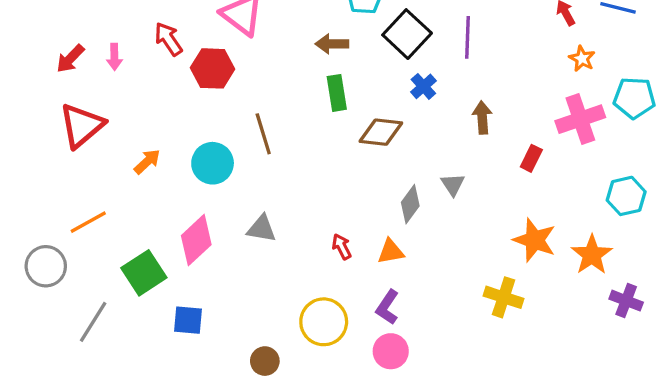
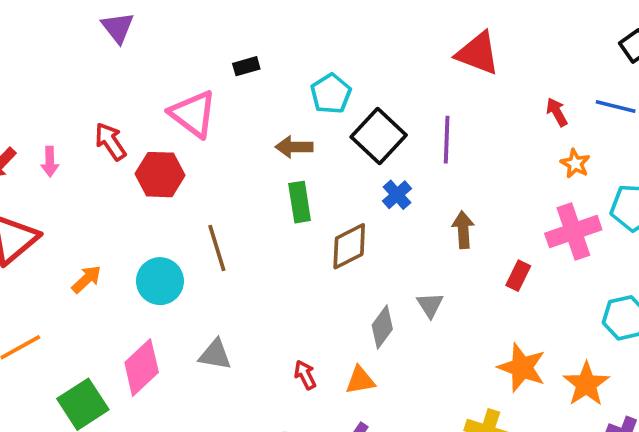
brown diamond: (381, 132) -> (349, 246), turned -33

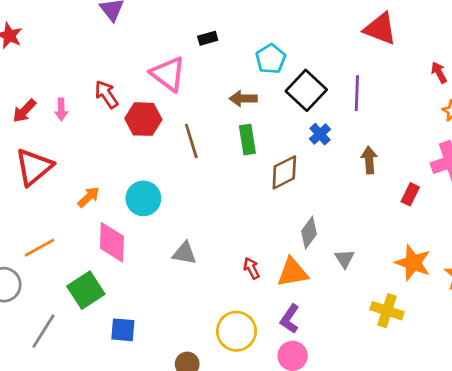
brown line: (217, 248) -> (191, 141), moved
gray triangle: (430, 305) -> (345, 259), moved
pink diamond: (142, 367) -> (112, 242), moved, turned -45
orange triangle: (360, 380) -> (293, 272), size x1.4

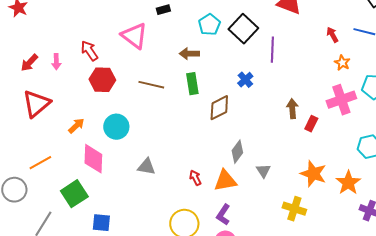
black square: (306, 90) -> (243, 29), moved
red hexagon: (143, 119) -> (102, 80), moved
brown line: (191, 141) -> (151, 85), turned -60
brown arrow: (369, 160) -> (292, 109), moved

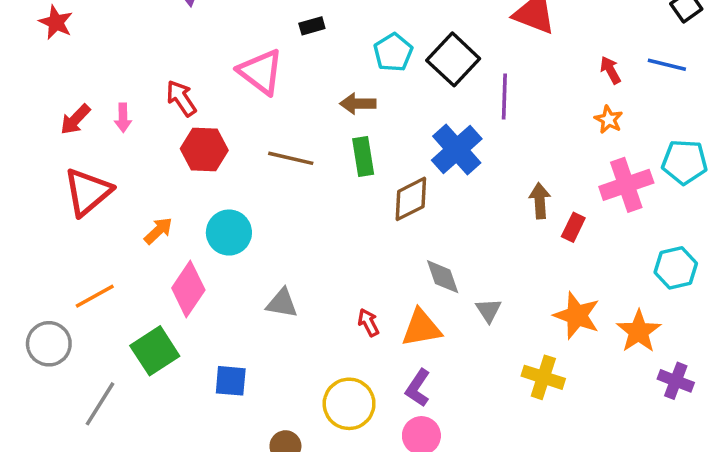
orange star: (342, 63) -> (609, 119), moved
blue cross: (245, 80) -> (457, 150), size x1.8
gray diamond: (237, 152) -> (443, 277), turned -55
pink diamond: (93, 159) -> (188, 289), turned 32
blue square: (101, 223) -> (231, 381), moved

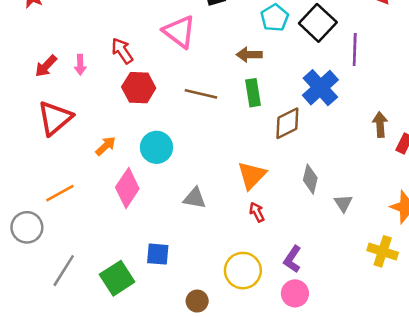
gray diamond: (443, 277) -> (310, 179), turned 32
orange triangle: (421, 328) -> (252, 175), moved, turned -36
green square: (155, 351) -> (117, 278), moved

